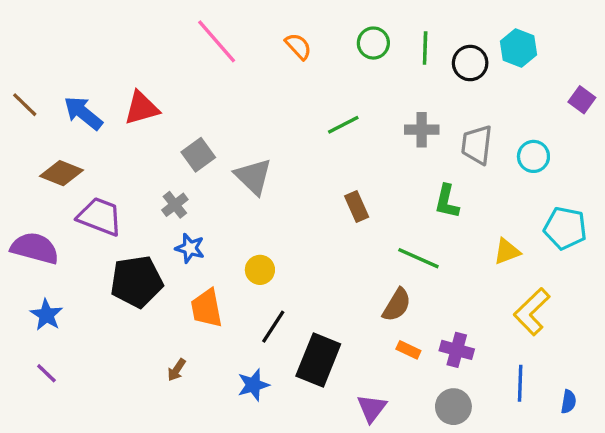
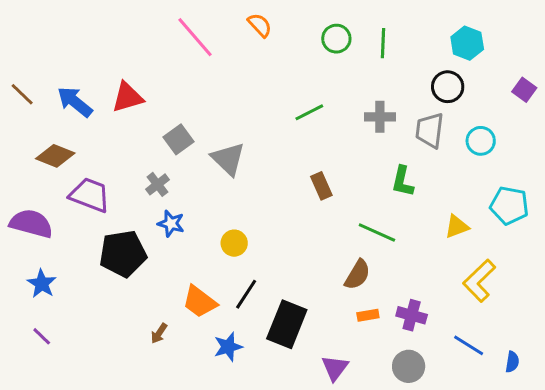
orange semicircle: (298, 46) -> (260, 25), moved
black circle: (470, 63) -> (448, 87), moved
orange trapezoid: (207, 308) -> (200, 302), moved, turned -42
orange rectangle: (408, 350) -> (368, 315), turned -35
blue line: (520, 383) -> (469, 345), turned -60

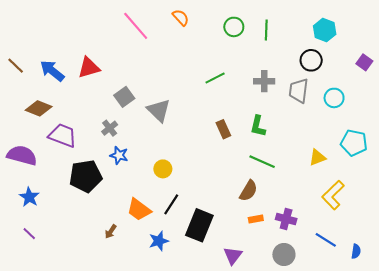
green L-shape: (403, 181) -> (258, 126), moved

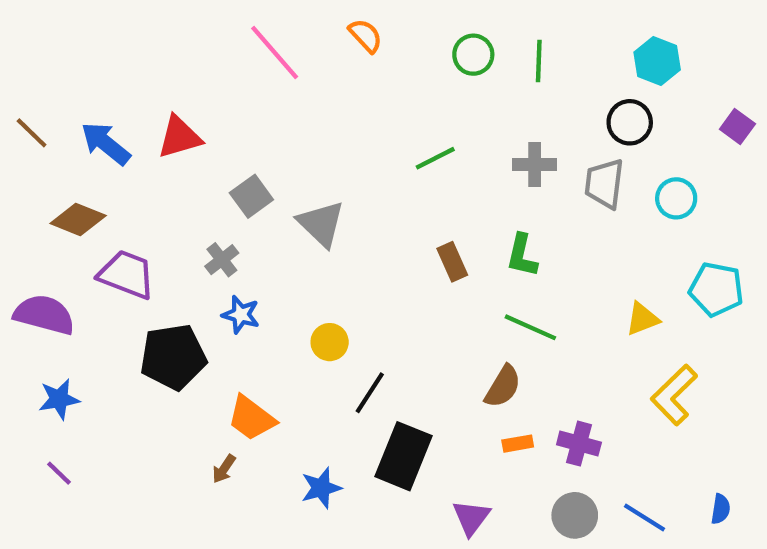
blue star: (29, 197) -> (59, 399), turned 30
black line: (171, 204) -> (370, 393), moved
orange trapezoid: (139, 210) -> (251, 418), moved
blue line: (326, 240) -> (644, 517), moved

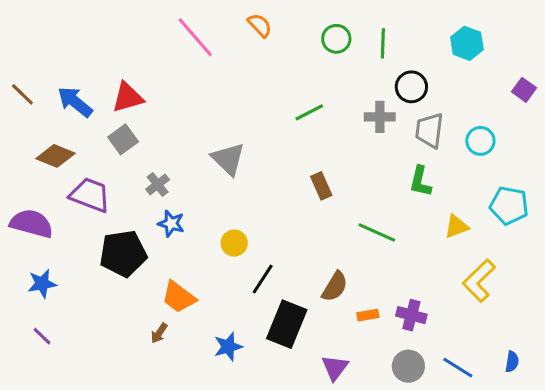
black circle: (630, 122) -> (411, 87), moved
gray square: (251, 196) -> (123, 139), moved
green L-shape: (522, 255) -> (420, 181), moved
brown semicircle: (503, 386) -> (335, 287), moved

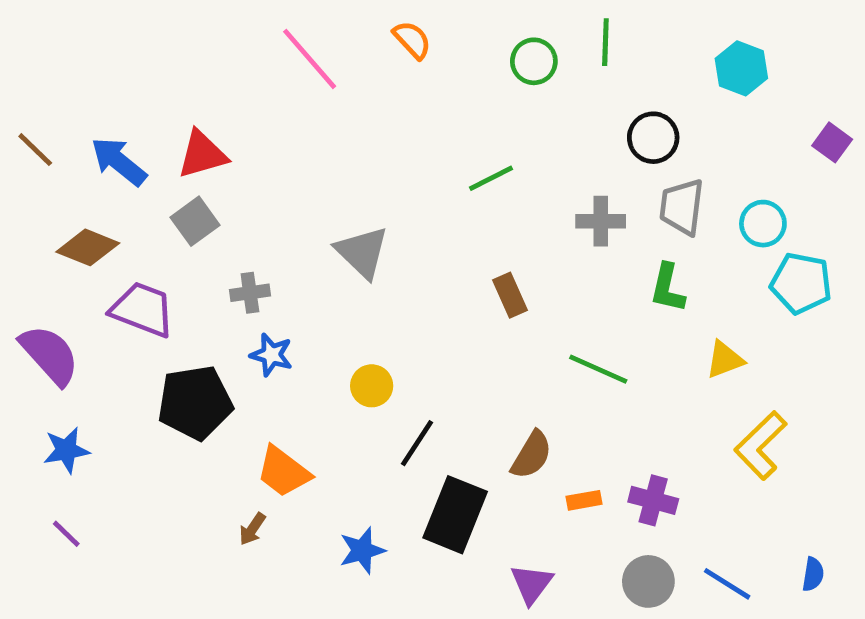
green line: (383, 43) -> (605, 42), moved
gray cross: (380, 117) -> (601, 221), moved
gray cross: (158, 184) -> (250, 293), turned 30
cyan pentagon: (509, 205) -> (801, 283), moved
purple semicircle: (31, 224) -> (50, 355), turned 33

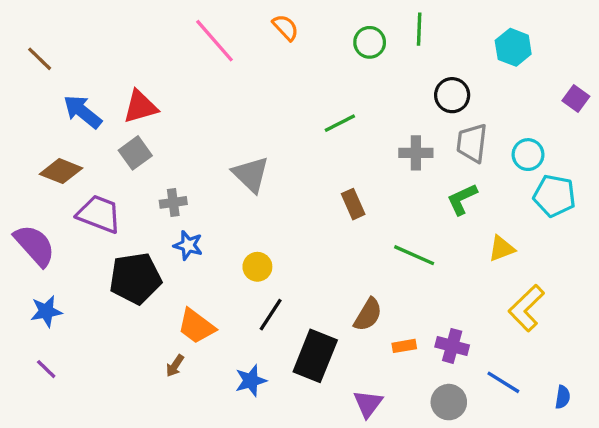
brown line: (35, 150) -> (40, 59), moved
green L-shape: (667, 288) -> (462, 199), turned 52
black line: (417, 443) -> (271, 315), moved
blue line: (727, 584) -> (503, 382), moved

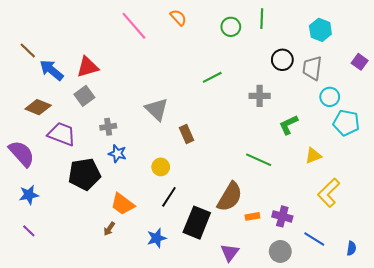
brown line: (40, 59) -> (28, 51), moved
gray trapezoid: (472, 143) -> (312, 68), moved
brown rectangle: (353, 204) -> (186, 134), moved
brown semicircle: (368, 315) -> (230, 197), size x1.4

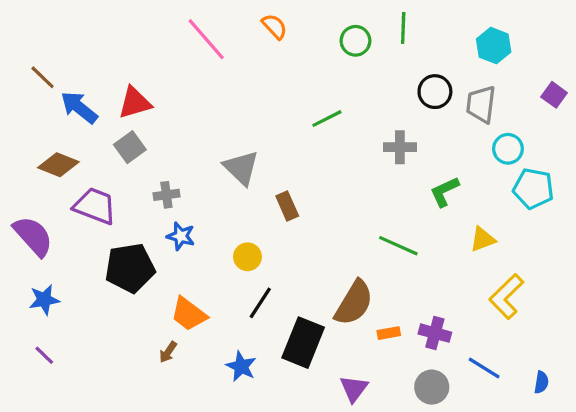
blue star: (157, 238) -> (241, 366), turned -30

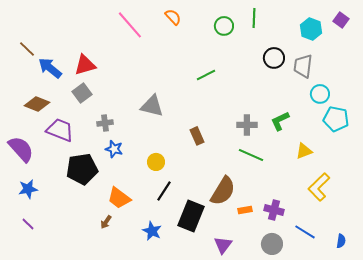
purple square: (554, 95) -> (341, 20), moved
gray cross: (400, 147) -> (247, 125), moved
gray triangle: (241, 168) -> (152, 106), turned -30
brown rectangle: (287, 206) -> (197, 136), moved

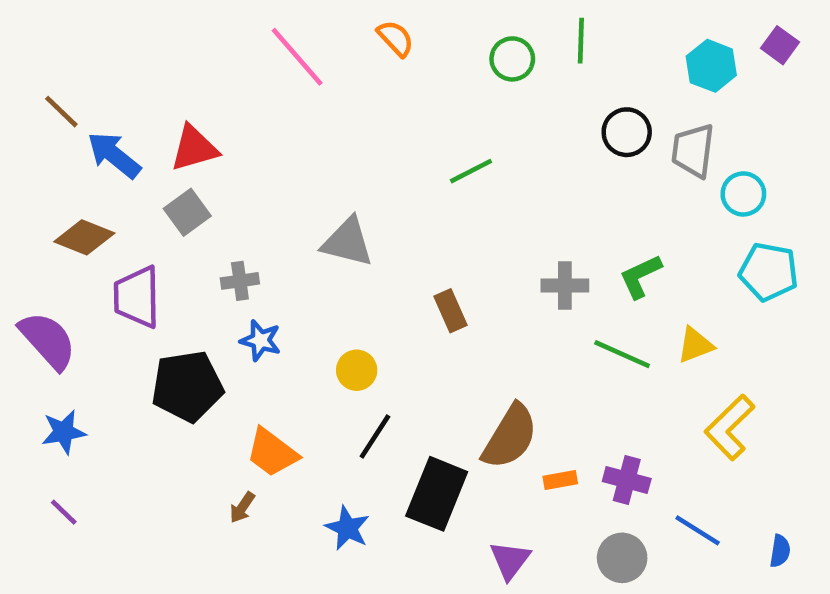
cyan circle: (320, 94) -> (743, 194), moved
purple trapezoid: (60, 130) -> (137, 297), turned -112
green line: (251, 155) -> (622, 354), moved

